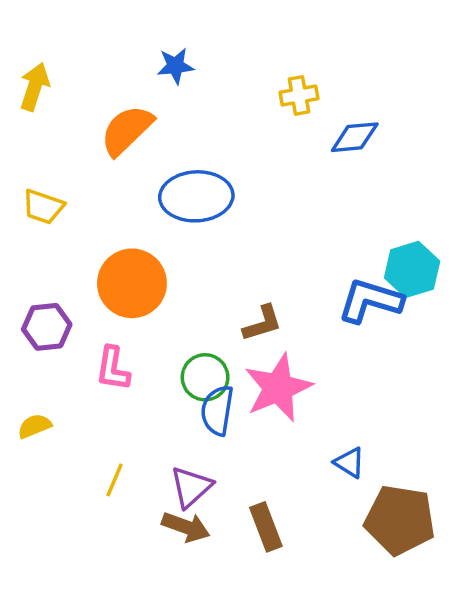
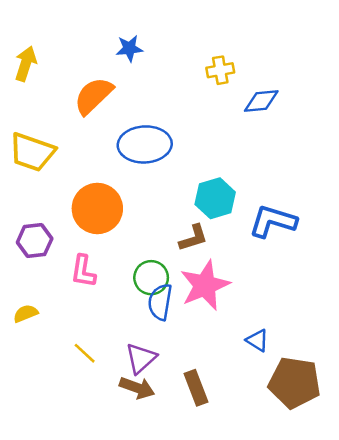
yellow trapezoid: (43, 207) -> (32, 152), size x1.5
cyan hexagon: (412, 269) -> (215, 198), moved
yellow line: (115, 480) -> (85, 353), turned -70

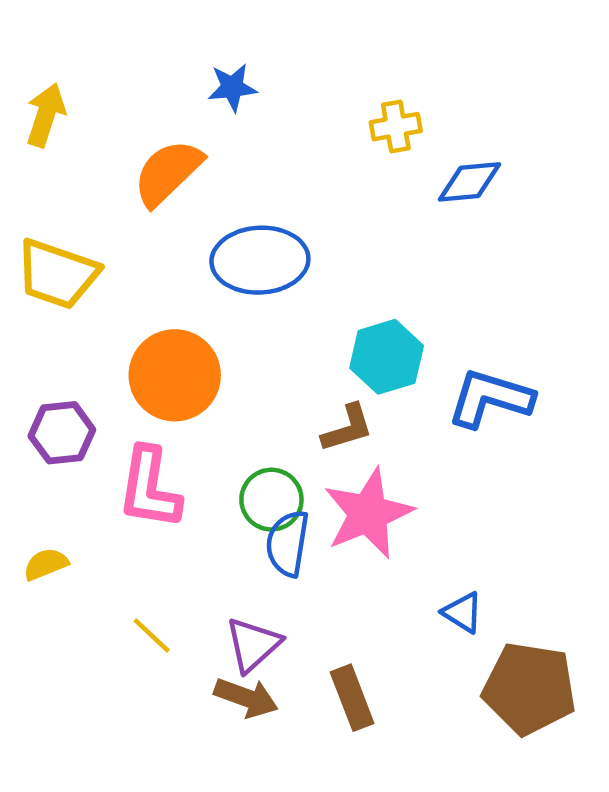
pink L-shape: (83, 271) -> (149, 488), size x1.4

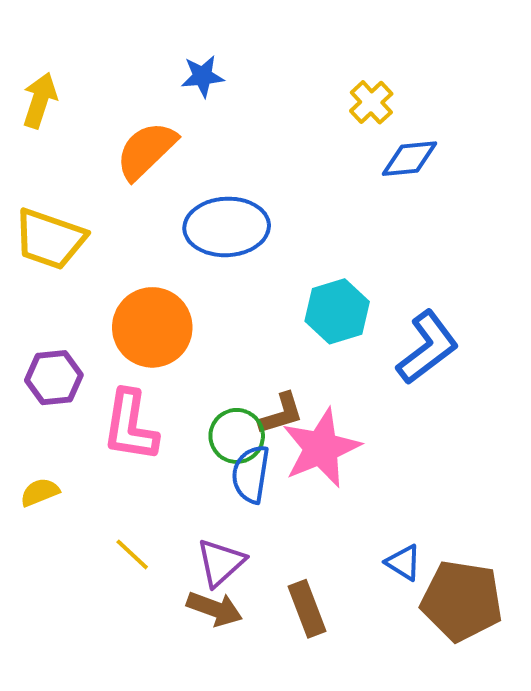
yellow cross: (396, 127) -> (371, 102), moved, turned -33
blue L-shape: (490, 398) -> (428, 348), turned 126
brown L-shape: (347, 428) -> (281, 414), moved
blue triangle: (463, 612) -> (403, 563), moved

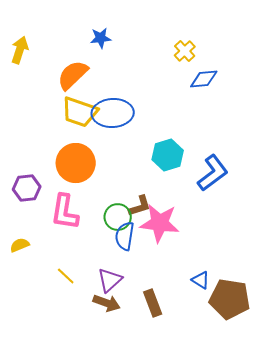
yellow trapezoid: (50, 239) -> (80, 112), moved
pink star: (321, 448) -> (160, 223), turned 30

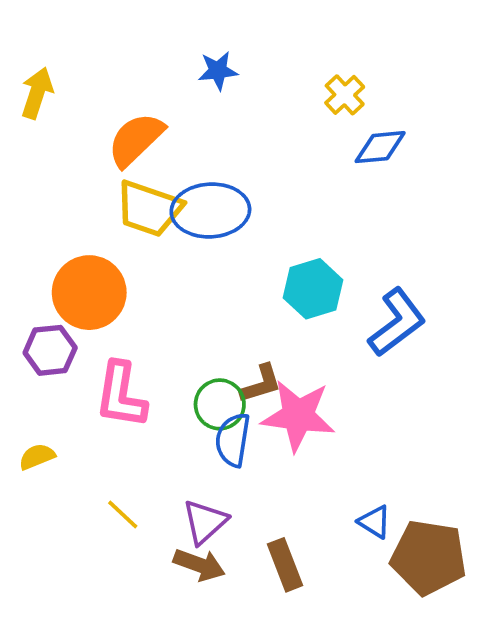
blue star: (101, 38) -> (218, 71), moved
orange circle: (76, 163) -> (89, 293), moved

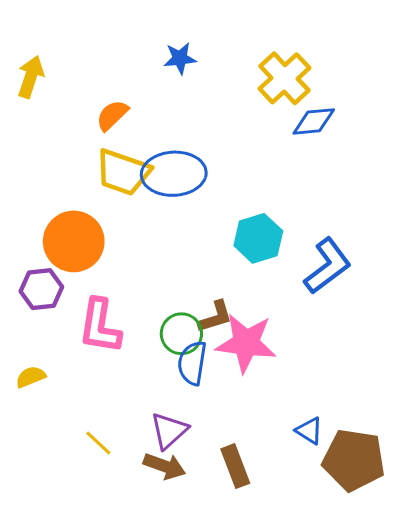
yellow cross: (345, 95) -> (285, 78), size x1.6
orange semicircle: (136, 140) -> (112, 115), size x0.7
yellow line: (123, 514) -> (98, 443), moved

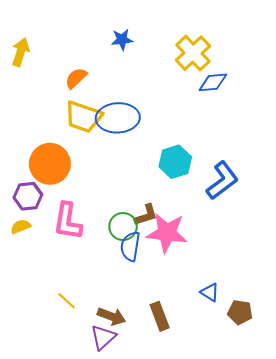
yellow semicircle: (31, 377) -> (21, 227), moved
purple triangle: (169, 431) -> (103, 337), moved
brown pentagon: (354, 460) -> (240, 312), size x0.6

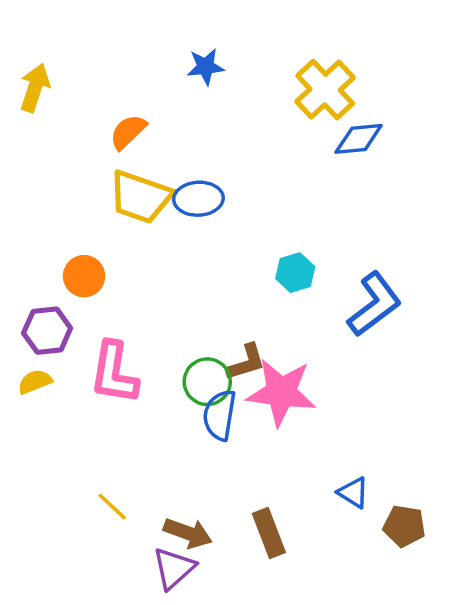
blue ellipse: (118, 118) -> (198, 199), size x0.7
cyan hexagon: (175, 162) -> (295, 273), size x0.7
orange circle: (50, 164) -> (84, 276), size x0.6

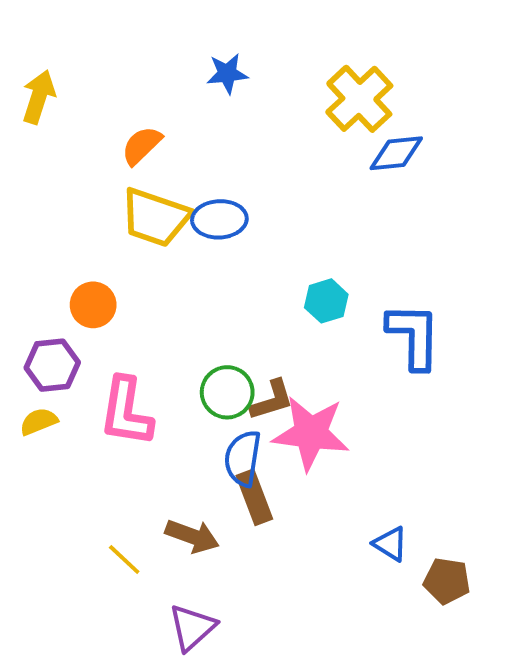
blue L-shape: (374, 304) -> (414, 336), turned -52
green circle: (207, 382) -> (227, 392), moved
brown arrow: (188, 533) -> (192, 536), moved
brown rectangle: (269, 533) -> (254, 497), moved

